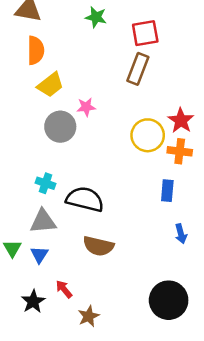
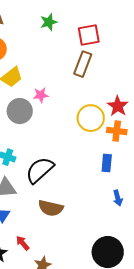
green star: (96, 17) -> (49, 22), turned -30
black semicircle: (85, 199) -> (40, 170), turned -56

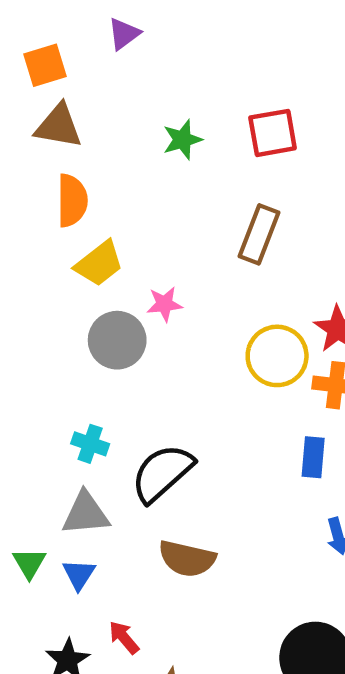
red square: (89, 35) -> (273, 133), moved

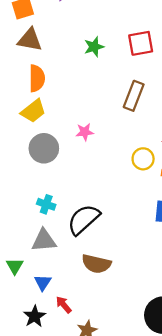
yellow trapezoid: (99, 264) -> (33, 111), moved
gray circle: (117, 340) -> (44, 148), moved
yellow circle: (277, 356) -> (143, 159), size x0.7
blue triangle: (79, 574) -> (43, 282), moved

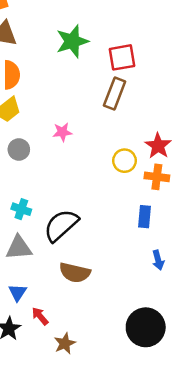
red square: (141, 43) -> (122, 57), moved
green star: (94, 47) -> (72, 41), size x1.5
gray circle: (44, 148) -> (19, 149), size x0.7

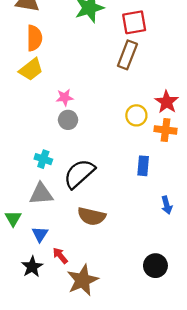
pink star: (62, 132) -> (65, 97), moved
gray circle: (19, 149) -> (68, 120), moved
blue rectangle: (144, 217) -> (143, 166), moved
black circle: (146, 327) -> (155, 266), size x0.7
brown star: (65, 343) -> (83, 280), size x1.6

